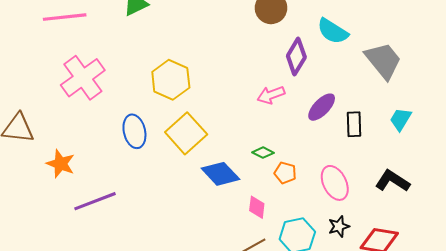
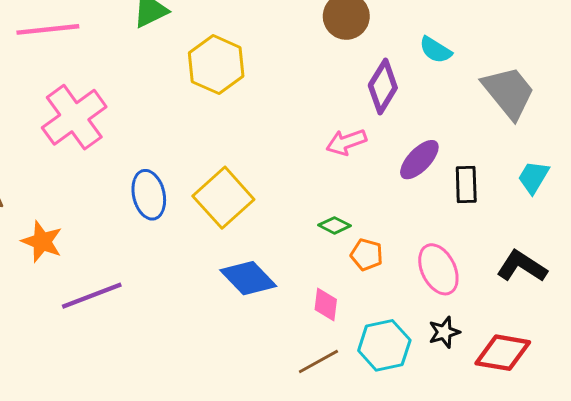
cyan semicircle: (333, 31) -> (435, 50), size x0.7
yellow hexagon: (171, 80) -> (216, 65), moved
blue diamond: (220, 174) -> (248, 278), moved

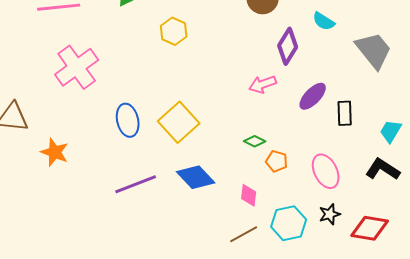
yellow hexagon: (216, 65) -> (174, 31), size x0.7
cyan trapezoid: (533, 177) -> (391, 131), moved
purple line: (92, 296) -> (136, 184), moved

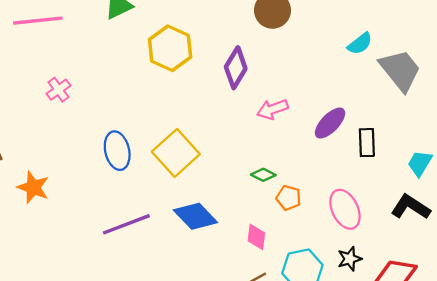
cyan semicircle: (324, 21) -> (360, 44), moved, turned -70
yellow hexagon: (174, 31) -> (170, 48), size x1.4
purple diamond: (288, 46) -> (236, 68), moved
pink cross: (77, 67) -> (58, 90), size x0.5

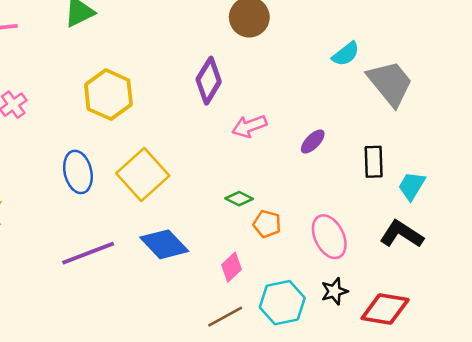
yellow hexagon: (170, 48) -> (108, 95), moved
purple ellipse: (330, 123) -> (313, 142), size x0.7
black rectangle: (367, 143) -> (374, 162), moved
pink diamond: (256, 237) -> (232, 267), turned 40

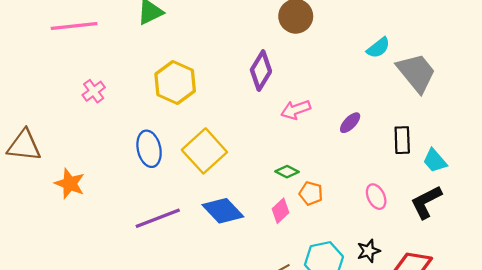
cyan trapezoid: (412, 186) -> (435, 161), turned -72
black L-shape: (402, 234) -> (426, 202), turned -60
pink ellipse: (329, 237) -> (376, 197), moved, size x0.7
pink diamond: (232, 267) -> (281, 211), moved

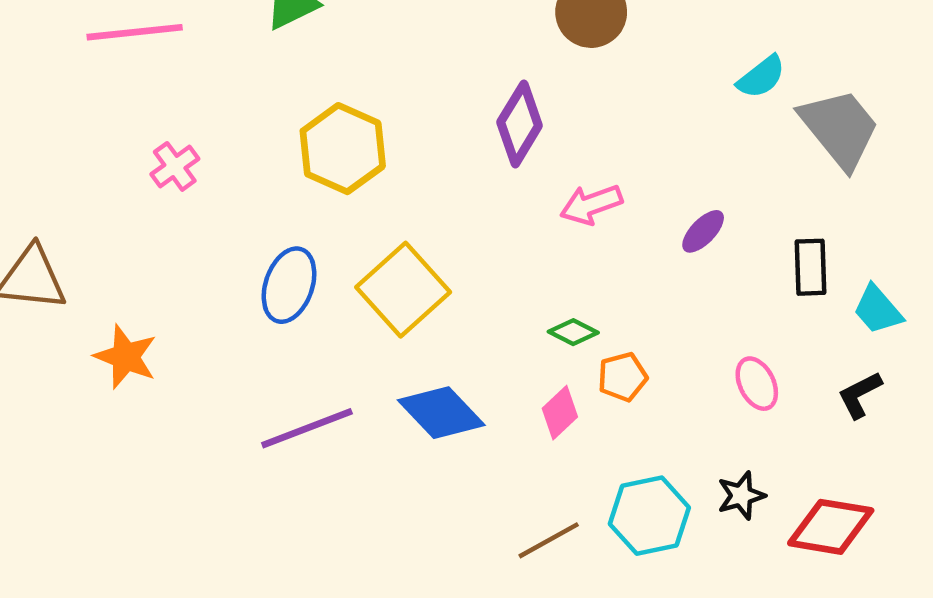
blue ellipse: (149, 149) -> (289, 285), turned 32
orange pentagon: (311, 193) -> (623, 377), turned -30
black L-shape: (426, 202) -> (860, 395), size x0.7

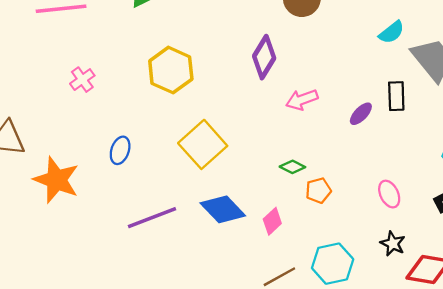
black rectangle: (811, 267) -> (396, 96), moved
blue ellipse: (289, 285) -> (120, 150), moved, size x0.7
orange star: (126, 357) -> (56, 180), size x1.4
pink diamond: (560, 413) -> (272, 221), moved
black star: (741, 496) -> (393, 244), moved, turned -30

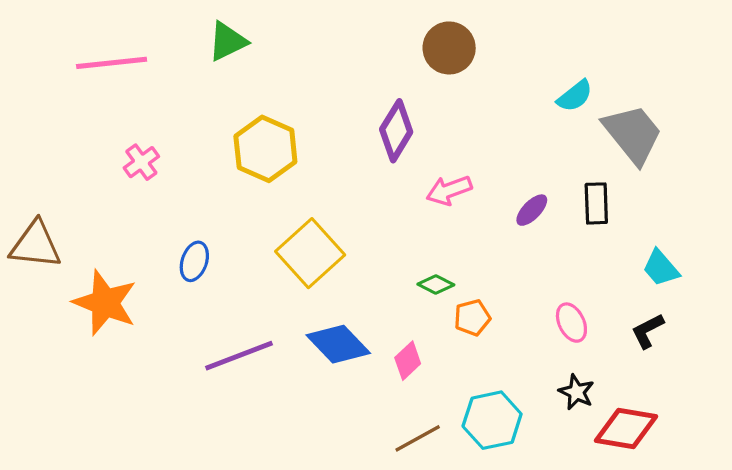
black rectangle: (396, 96) -> (596, 203), moved

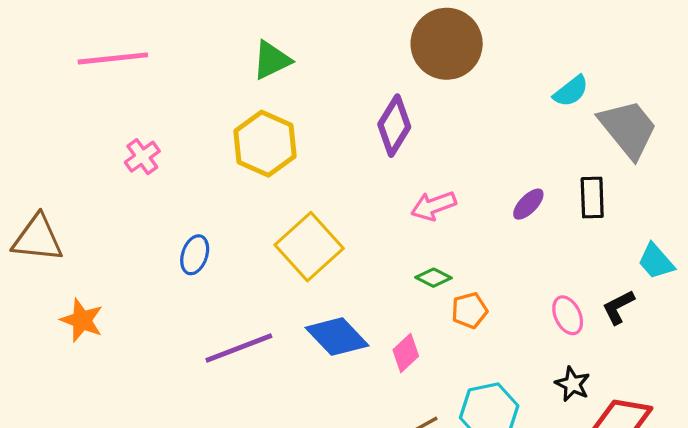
green triangle: (227, 41) -> (272, 60), moved
brown circle: (449, 48) -> (447, 44), size x1.4
pink arrow: (449, 190) -> (433, 206), moved
orange star: (105, 303) -> (82, 320), moved, size x0.7
black L-shape: (648, 331) -> (618, 307), moved

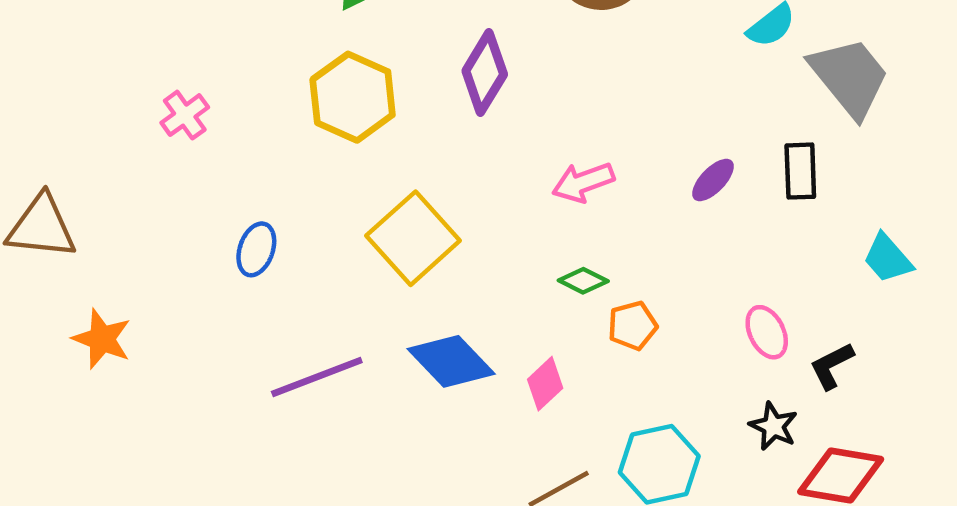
purple diamond: (394, 126) -> (485, 73), moved
black L-shape: (618, 307) -> (832, 366), moved

